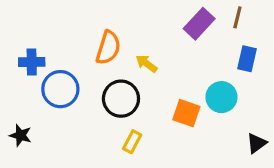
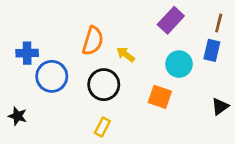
brown line: (237, 17) -> (219, 23), moved
cyan circle: (221, 97) -> (179, 64), moved
yellow rectangle: (132, 142) -> (102, 127), moved
black triangle: (257, 143) -> (220, 106), moved

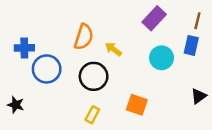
orange square: (160, 97) -> (137, 105), moved

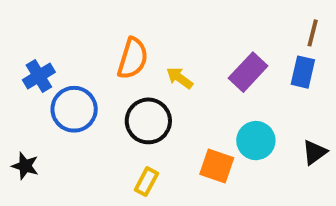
purple rectangle: (154, 18) -> (248, 72), moved
blue cross: (24, 48) -> (39, 76), turned -30
cyan circle: (162, 58) -> (256, 141), moved

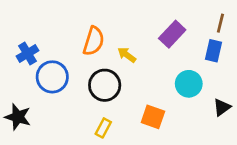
purple rectangle: (248, 72) -> (172, 34), moved
cyan circle: (256, 141) -> (189, 84), moved
black star: (25, 166) -> (18, 117), size x1.4

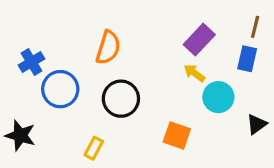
yellow arrow: (127, 55) -> (194, 73), moved
yellow rectangle: (103, 128) -> (94, 148), moved

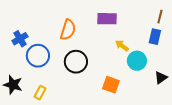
purple rectangle: (199, 40) -> (107, 19), moved, turned 48
yellow rectangle: (94, 148) -> (40, 93), moved

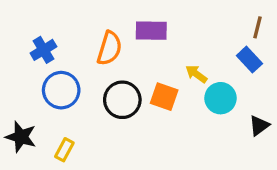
purple rectangle: (107, 19) -> (151, 31), moved
blue rectangle: (155, 37) -> (249, 60), turned -56
blue cross: (20, 39) -> (43, 50), moved
orange square: (111, 85) -> (164, 97), moved

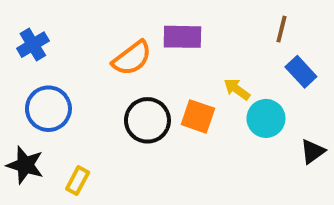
brown line: (258, 27) -> (282, 29), moved
orange semicircle: (109, 48) -> (132, 58), turned 36
blue cross: (43, 50) -> (33, 45), moved
blue circle: (61, 90) -> (48, 109), moved

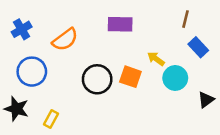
orange semicircle: (132, 58) -> (65, 40), moved

